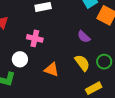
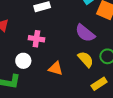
purple semicircle: (84, 37) -> (85, 33), size x1.5

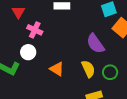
pink cross: (36, 39) -> (35, 30), moved

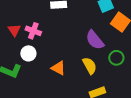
red triangle: (18, 12) -> (14, 30), moved
green circle: (110, 72) -> (116, 58), moved

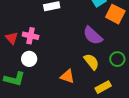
green circle: (116, 58) -> (117, 59), moved
orange triangle: (58, 68) -> (67, 76), moved

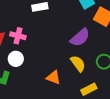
purple semicircle: (93, 36) -> (80, 37), turned -85

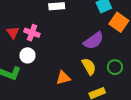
orange triangle: (53, 77) -> (63, 78), turned -42

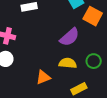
yellow semicircle: (89, 66) -> (68, 63), turned -48

